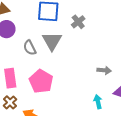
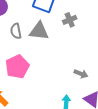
gray triangle: (52, 41) -> (39, 31), turned 50

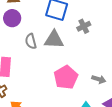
pink pentagon: (17, 67) -> (66, 77), moved

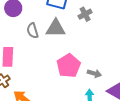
gray arrow: (99, 79) -> (94, 73), moved

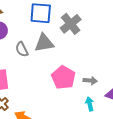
gray cross: (85, 14) -> (71, 24), size x1.5

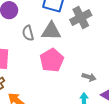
pink pentagon: (63, 77) -> (52, 60), moved

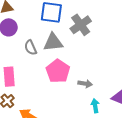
gray arrow: (89, 77) -> (85, 84), moved

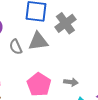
pink pentagon: (58, 71) -> (39, 85), moved

